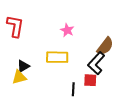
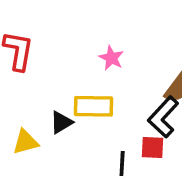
black triangle: (23, 66) -> (61, 122), moved

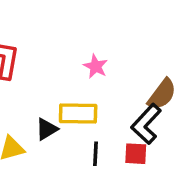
black line: (122, 164) -> (96, 154), moved

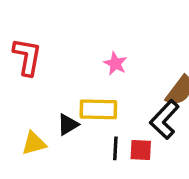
red square: (136, 154) -> (141, 150), moved

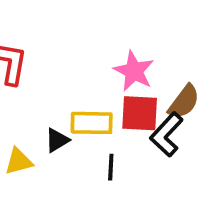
pink star: (115, 64) -> (134, 71), moved, size x1.5
red square: (141, 150) -> (140, 113), moved, size x1.5

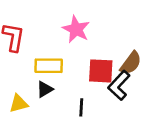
pink star: (134, 71) -> (76, 29), moved
yellow rectangle: (92, 123) -> (49, 66), moved

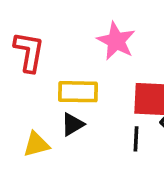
black line: (81, 107) -> (136, 139), moved

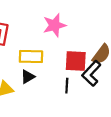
pink star: (116, 41) -> (54, 25), turned 30

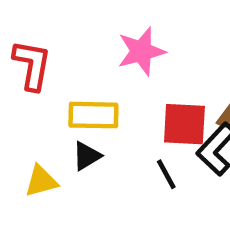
black line: (67, 86) -> (166, 174), turned -32

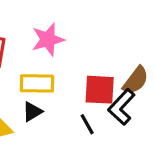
pink star: (141, 51) -> (48, 40), moved

